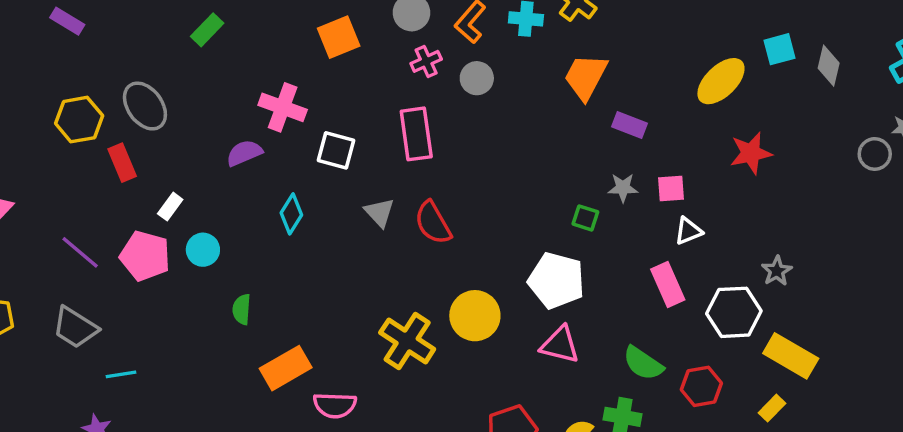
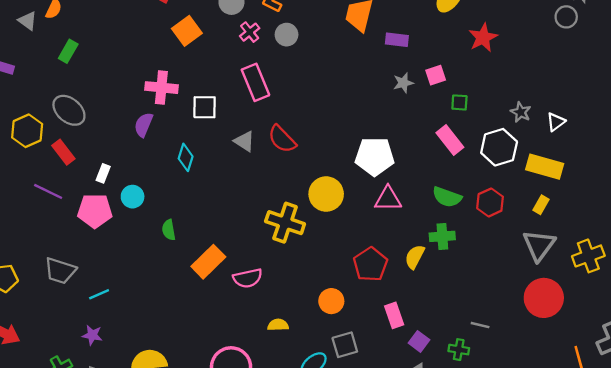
green rectangle: (207, 30) -> (68, 51), moved
purple semicircle: (244, 153) -> (144, 125), turned -30
green square: (585, 218) -> (459, 102), moved
white triangle: (688, 231) -> (556, 122), moved
purple line: (80, 252) -> (48, 191), moved

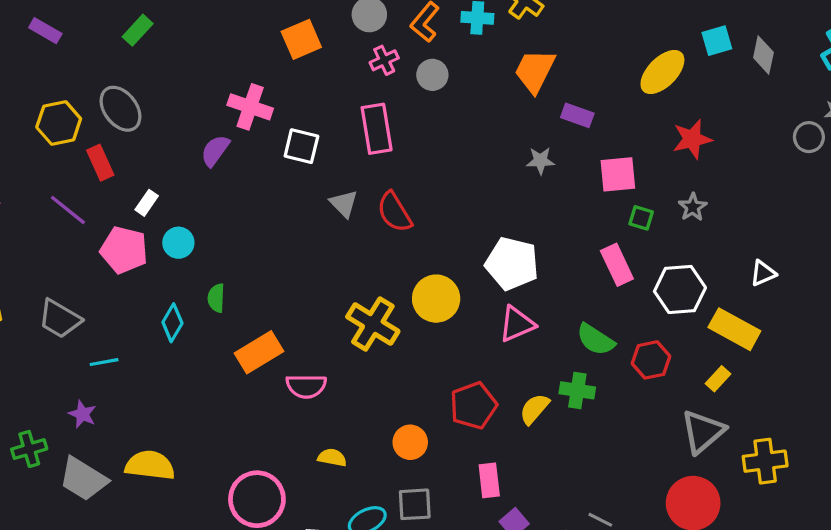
pink square: (436, 75) -> (618, 174), size x1.4
gray star: (403, 83) -> (540, 161), moved
gray star: (521, 112) -> (693, 207), moved
cyan diamond: (186, 157) -> (172, 323), moved
pink triangle: (388, 199) -> (517, 324), turned -36

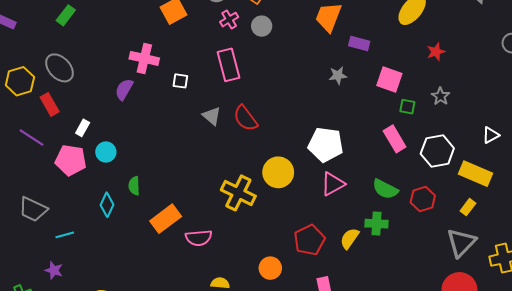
red star: (692, 139) -> (436, 52), size x0.7
white square: (301, 146) -> (180, 81), size x0.7
pink square: (618, 174) -> (389, 80), turned 30

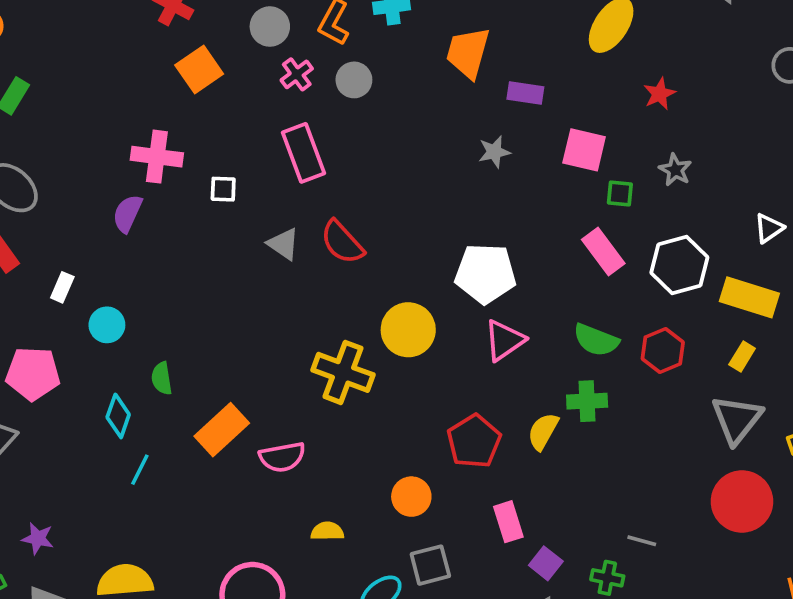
pink pentagon: (71, 160) -> (33, 374), moved
cyan line: (65, 235) -> (140, 470), moved, turned -42

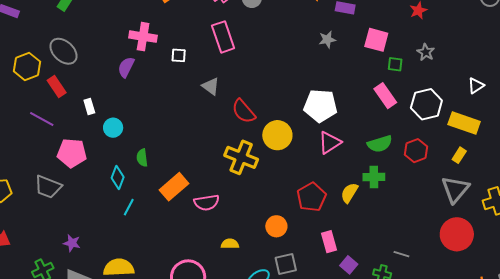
red semicircle: (342, 242) -> (244, 111), moved
white rectangle: (62, 287) -> (89, 106), turned -42
green semicircle: (596, 340) -> (380, 144), turned -40

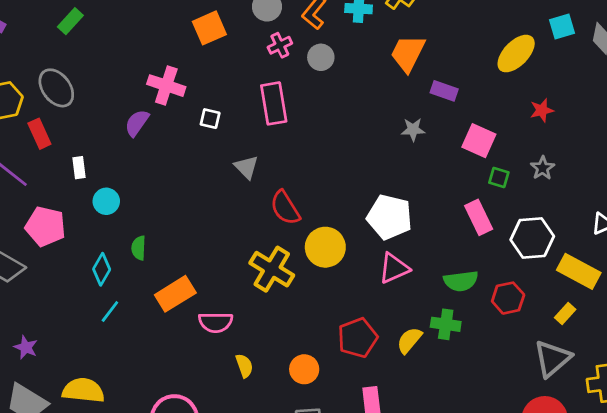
yellow semicircle: (230, 244) -> (244, 366), moved, turned 60

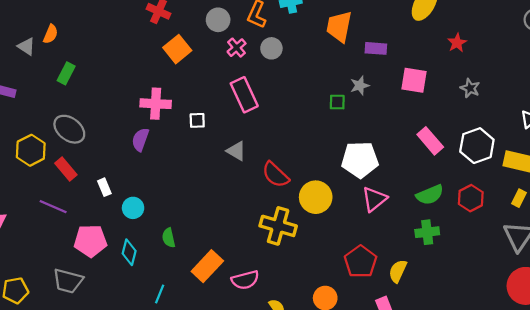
green square: (499, 177) -> (337, 102), moved
cyan diamond: (102, 269) -> (129, 252), moved
yellow semicircle: (409, 340) -> (398, 271), moved

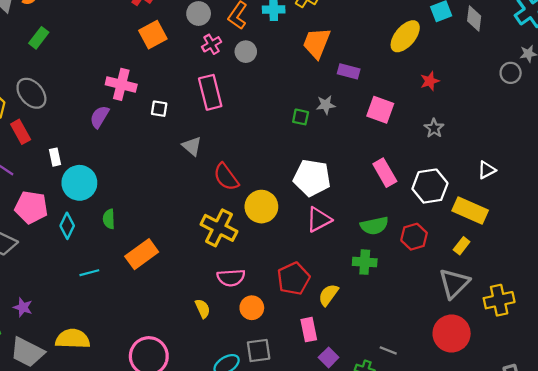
cyan circle: (133, 208) -> (79, 183), size x1.6
pink semicircle: (245, 280) -> (231, 278), moved
cyan line: (160, 294) -> (89, 273), turned 42

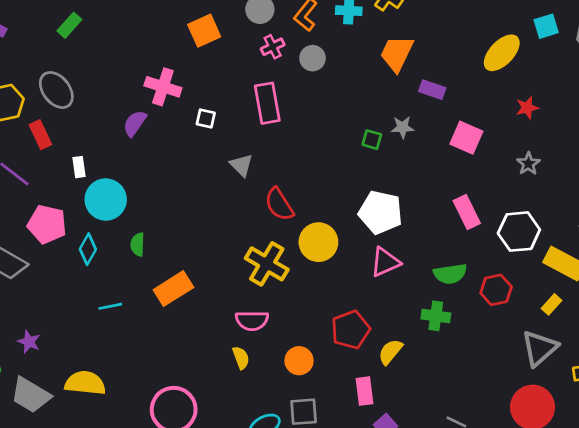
pink semicircle: (231, 278) -> (252, 321), moved

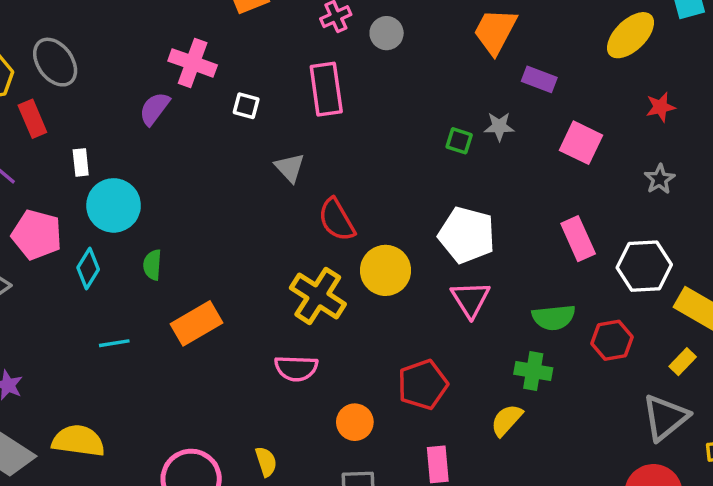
pink triangle: (385, 262) -> (470, 299), turned -40
yellow semicircle: (390, 352) -> (507, 420), moved
yellow semicircle: (241, 358) -> (266, 462), moved

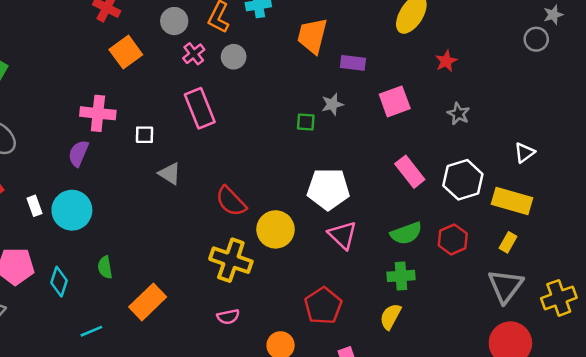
pink square: (581, 143) -> (395, 101), turned -32
gray triangle: (290, 168) -> (170, 174), moved
cyan circle: (114, 205) -> (72, 210), moved
pink semicircle: (296, 368) -> (228, 317), size x0.7

